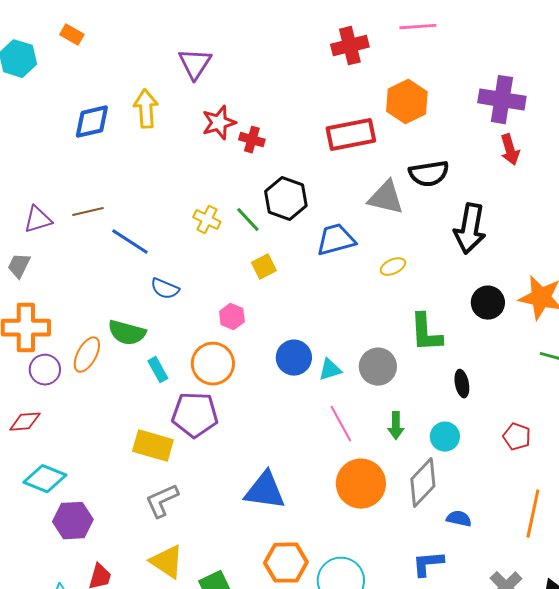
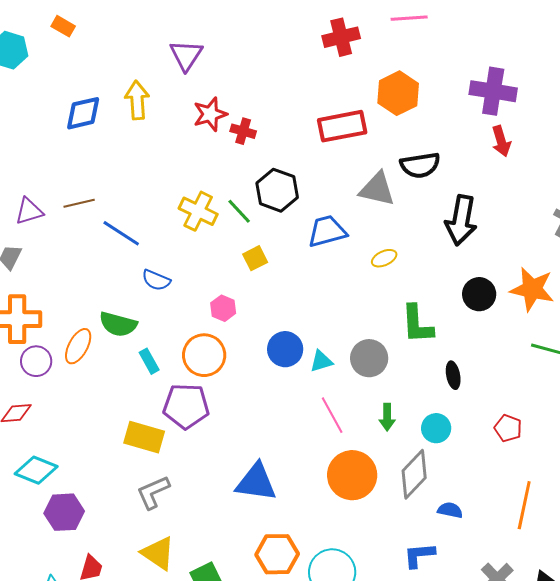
yellow cross: (207, 220) -> (198, 211), size x1.4

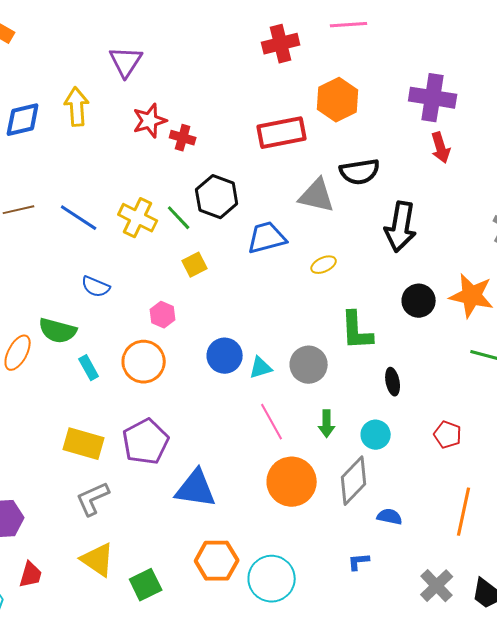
blue line: (121, 233) -> (79, 218), moved
purple pentagon: (186, 406) -> (146, 442), moved, turned -30
blue L-shape: (419, 555) -> (359, 562), size x0.7

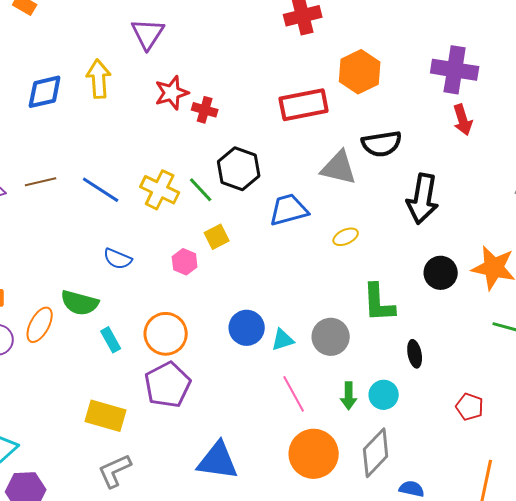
pink hexagon: (163, 315) -> (185, 262), moved
cyan circle: (376, 435) -> (384, 395), moved
purple pentagon: (146, 442) -> (168, 385), moved

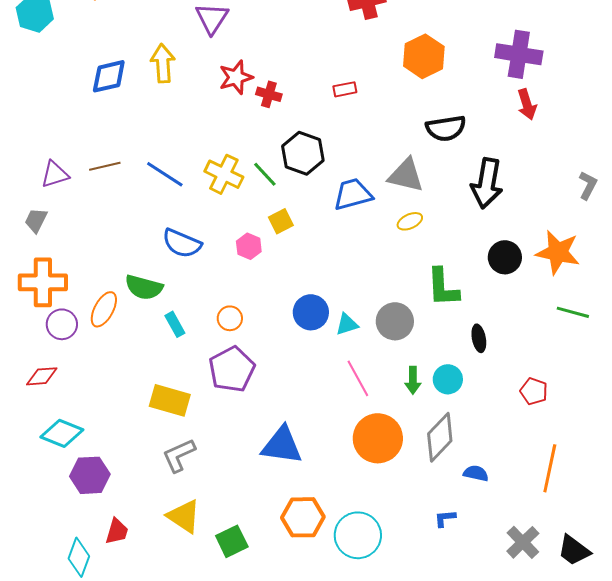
red rectangle: (304, 105) -> (345, 89), moved, size x0.5
gray triangle: (339, 168) -> (406, 175), moved
blue semicircle: (118, 259) -> (182, 243), size x1.4
orange circle: (166, 334) -> (230, 318), size x0.6

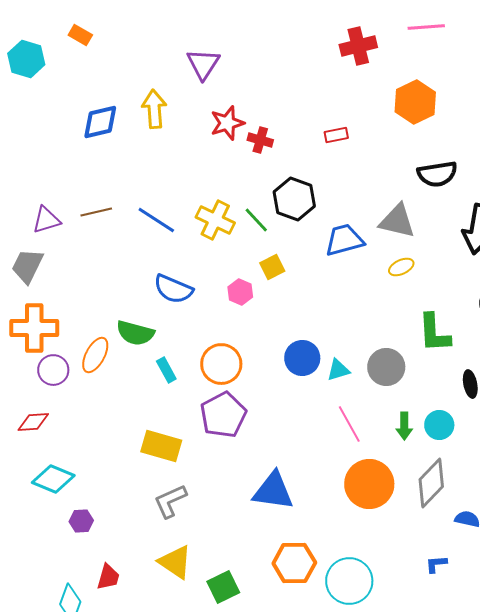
gray trapezoid: (36, 220) -> (27, 266), size x1.4
orange circle: (230, 318) -> (221, 364), size x1.6
purple hexagon: (90, 475) -> (81, 521), size x0.6

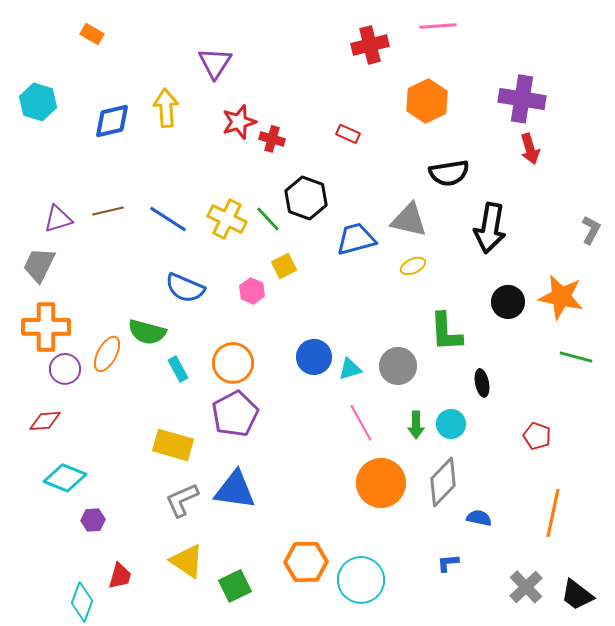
cyan hexagon: (26, 59) -> (38, 102), moved
red rectangle: (336, 135) -> (348, 134), turned 35
blue triangle: (273, 491) -> (235, 490), moved

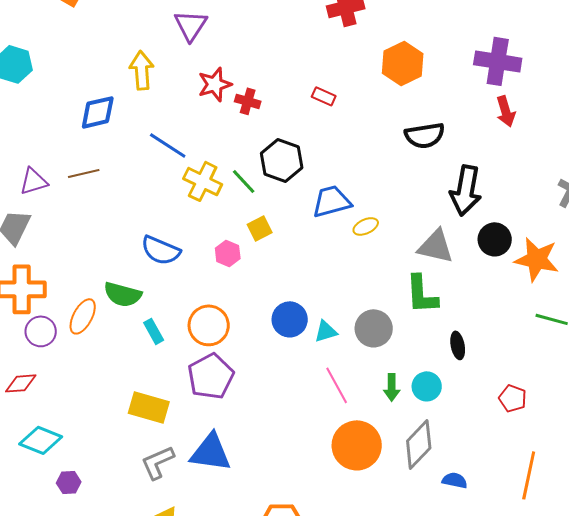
blue diamond: (112, 121) -> (98, 112), moved
blue line: (168, 219) -> (168, 145), moved
gray triangle: (409, 220) -> (436, 246), moved
yellow ellipse: (413, 266) -> (366, 226), moved
black circle: (508, 302) -> (495, 239), moved

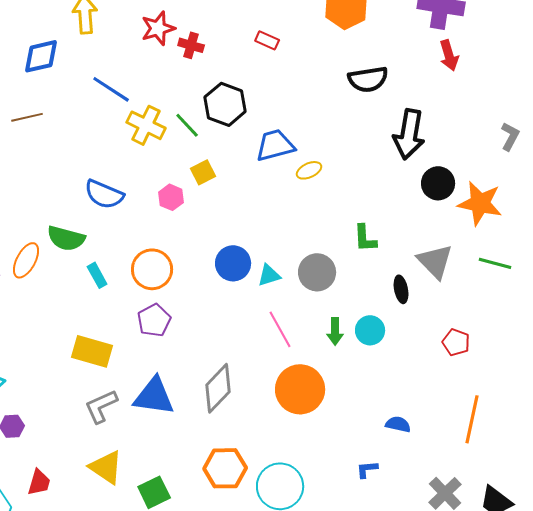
gray triangle: (436, 246) -> (435, 261), moved, turned 33
green L-shape: (422, 294) -> (365, 238), size x0.7
purple pentagon: (211, 376) -> (154, 320), size x0.7
gray diamond: (419, 444) -> (218, 388), moved

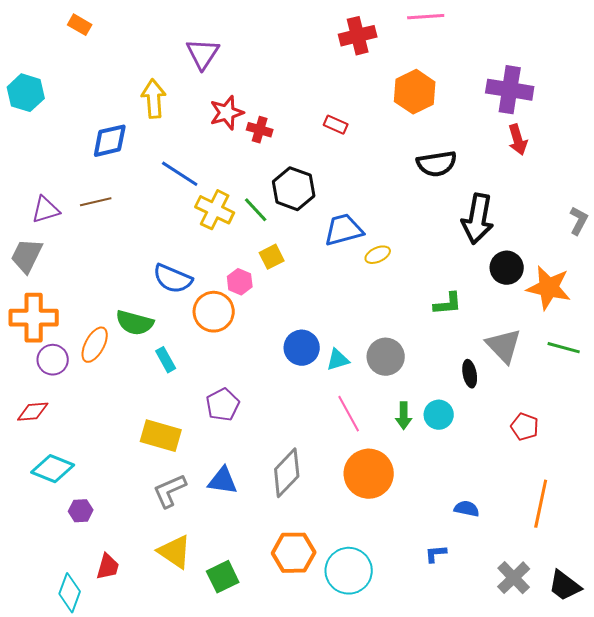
green L-shape: (365, 238) -> (448, 304), moved, turned -92
orange circle: (152, 269) -> (214, 312), moved
blue triangle: (154, 396) -> (223, 481), size x0.7

